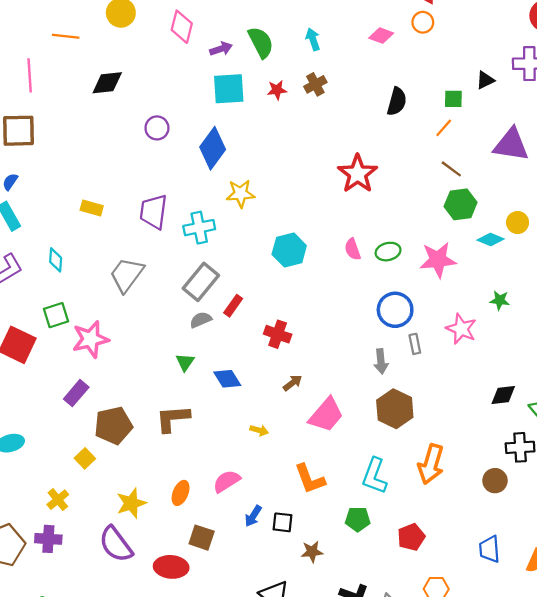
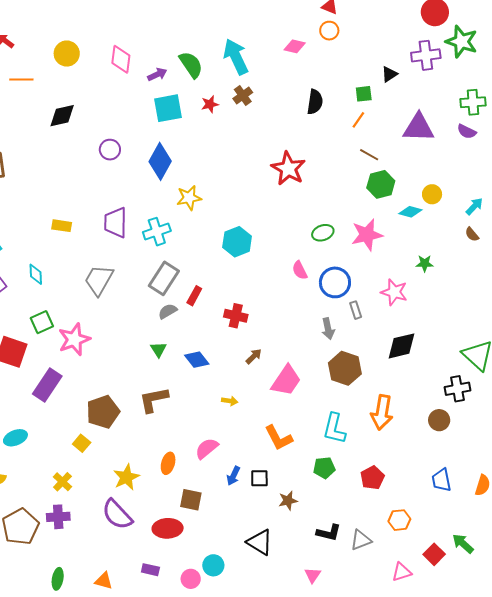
cyan arrow: (313, 39) -> (236, 57), size x1.8
pink semicircle: (353, 249) -> (300, 270), moved
purple rectangle: (76, 393) -> (47, 385), moved, size x1.4
black diamond: (503, 395) -> (401, 346), moved, size x1.4

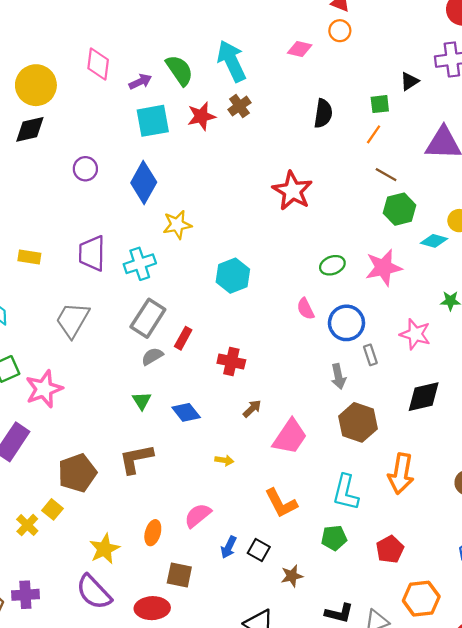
yellow circle: (67, 54) -> (36, 85), moved, size x1.4
red star: (210, 104) -> (201, 116), size x1.4
black square: (259, 478) -> (259, 550), turned 30
yellow cross: (62, 482) -> (27, 525), moved
orange hexagon: (399, 520) -> (421, 599), size x1.4

